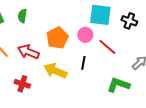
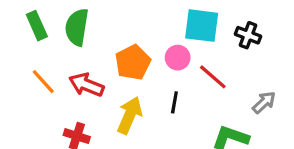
green semicircle: (22, 16) -> (77, 27), size x1.6
yellow arrow: (55, 71) -> (130, 115), turned 90

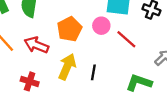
black line: (174, 102) -> (93, 72), moved

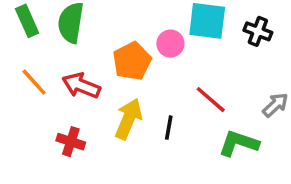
pink circle: (101, 26) -> (170, 44), moved
red line: (126, 39) -> (211, 100), moved

